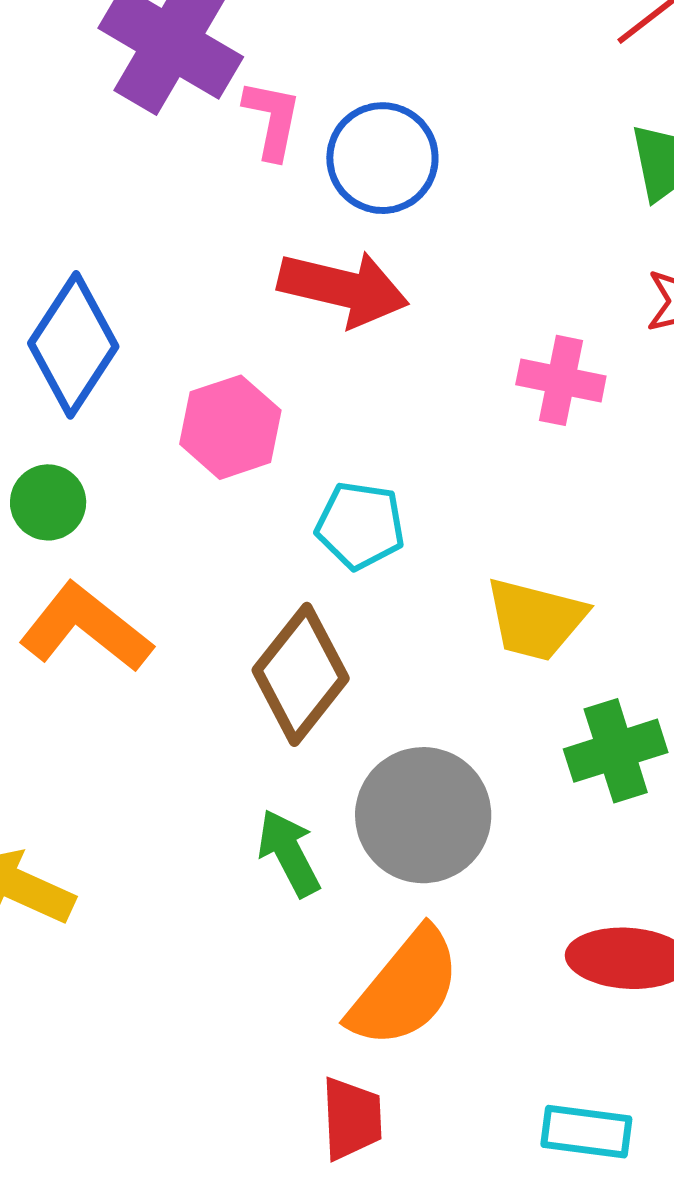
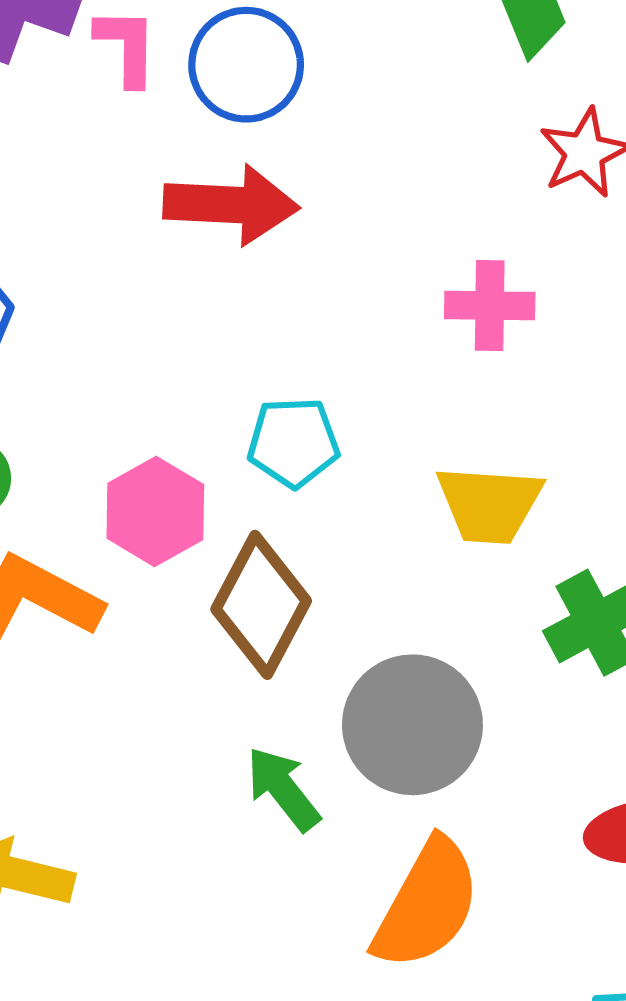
pink cross: (561, 380) -> (490, 306), moved
pink hexagon: (230, 427) -> (155, 511), moved

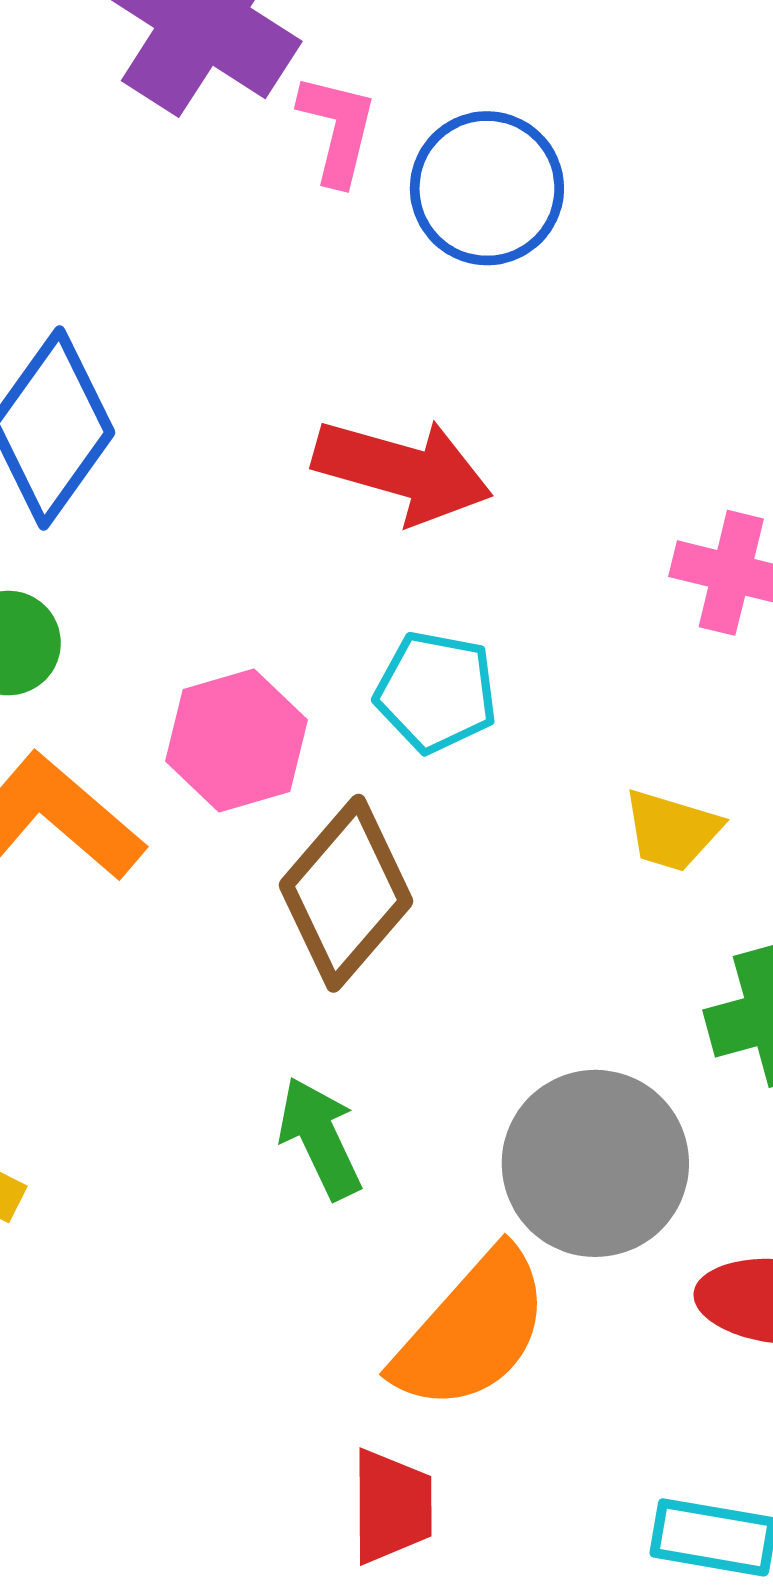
red arrow: (231, 205) -> (403, 471), moved
yellow trapezoid: (489, 504) -> (672, 830), size x0.7
gray circle: (412, 725) -> (595, 1163), moved

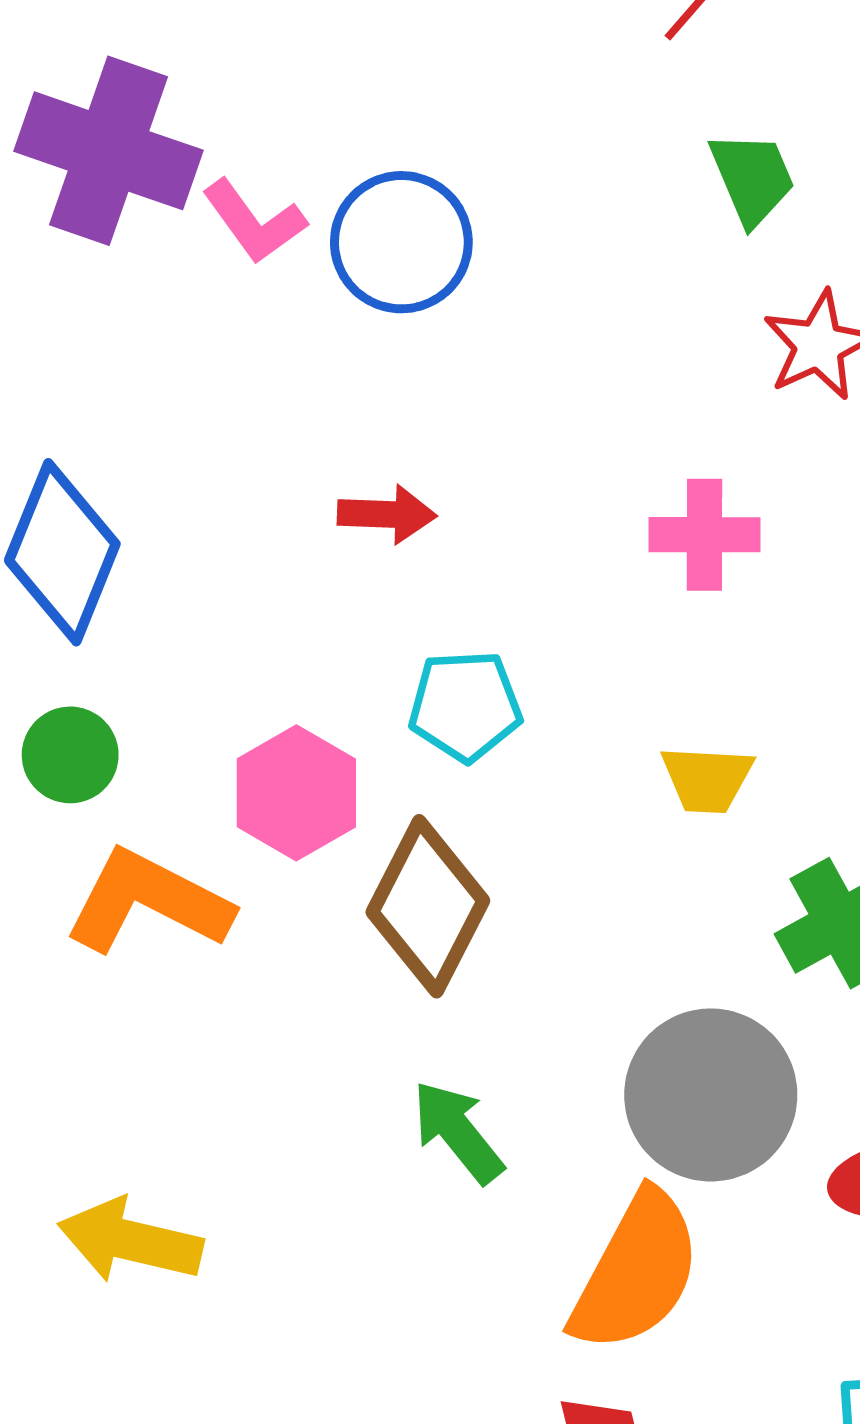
pink L-shape: (337, 129) -> (254, 222), turned 144
red arrow: (403, 471) -> (387, 514), size x0.6

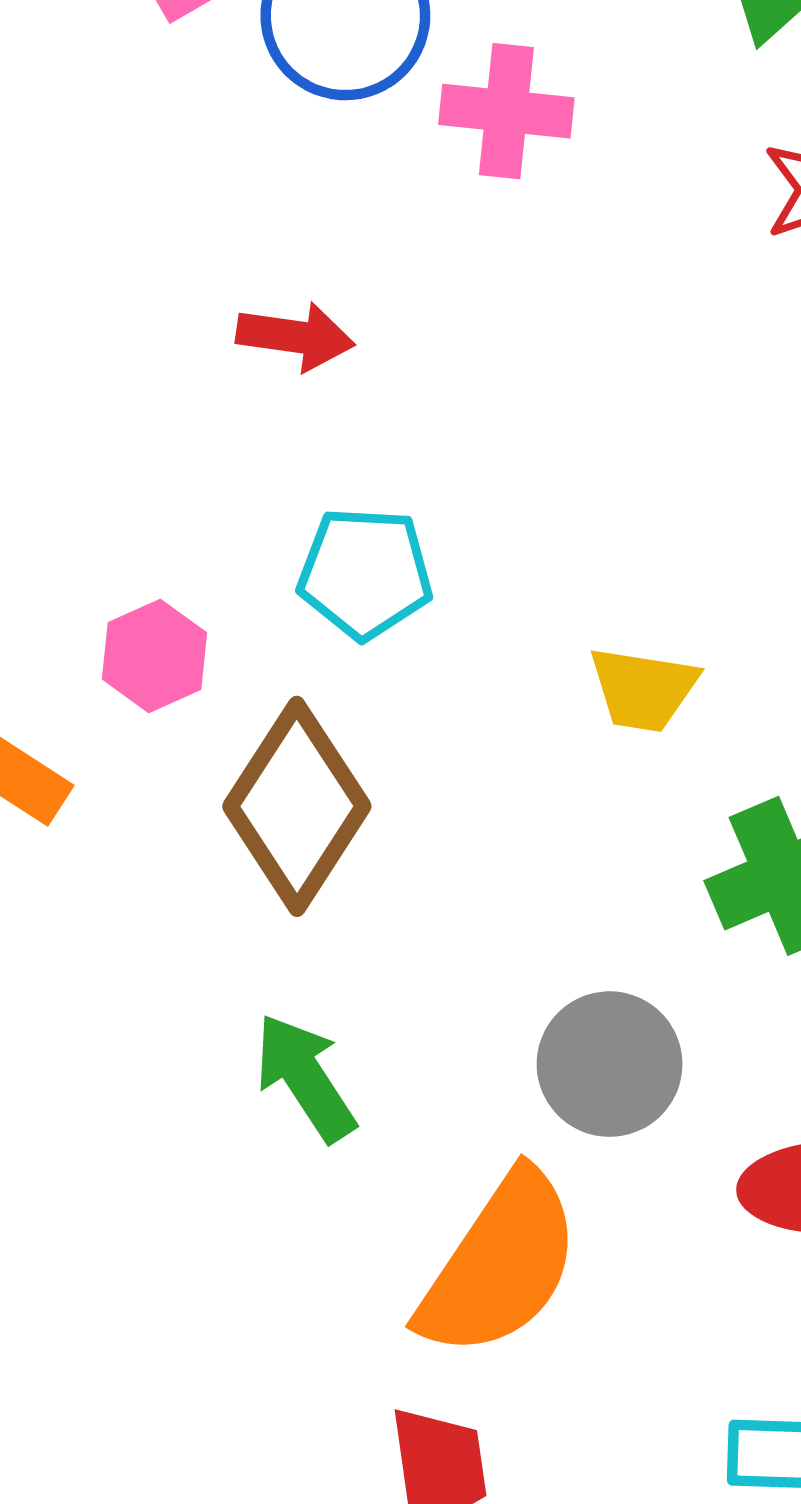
pink cross: (704, 535) -> (506, 111), moved
pink hexagon: (296, 793) -> (155, 656), size x0.7
gray circle: (711, 1095) -> (610, 1064), size x0.7

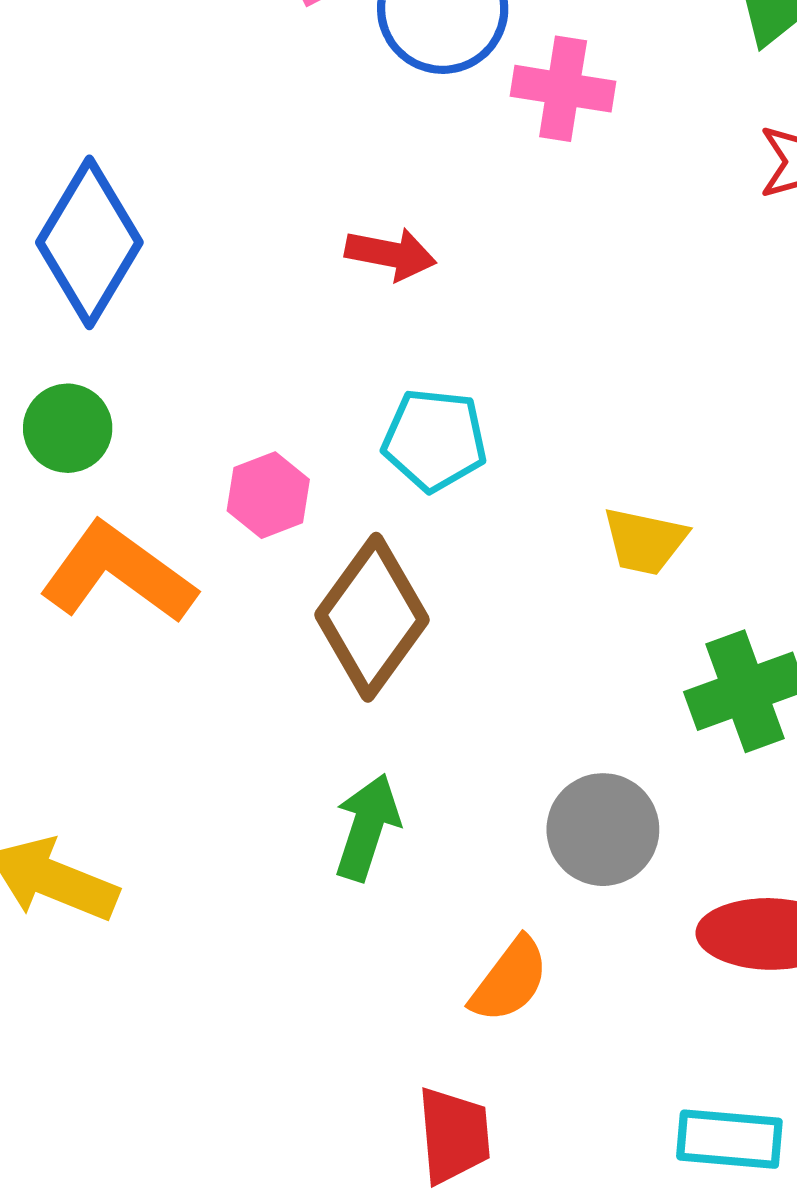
green arrow: (305, 1078) -> (367, 827), turned 48
orange semicircle: (500, 1265) -> (510, 980), size x0.6

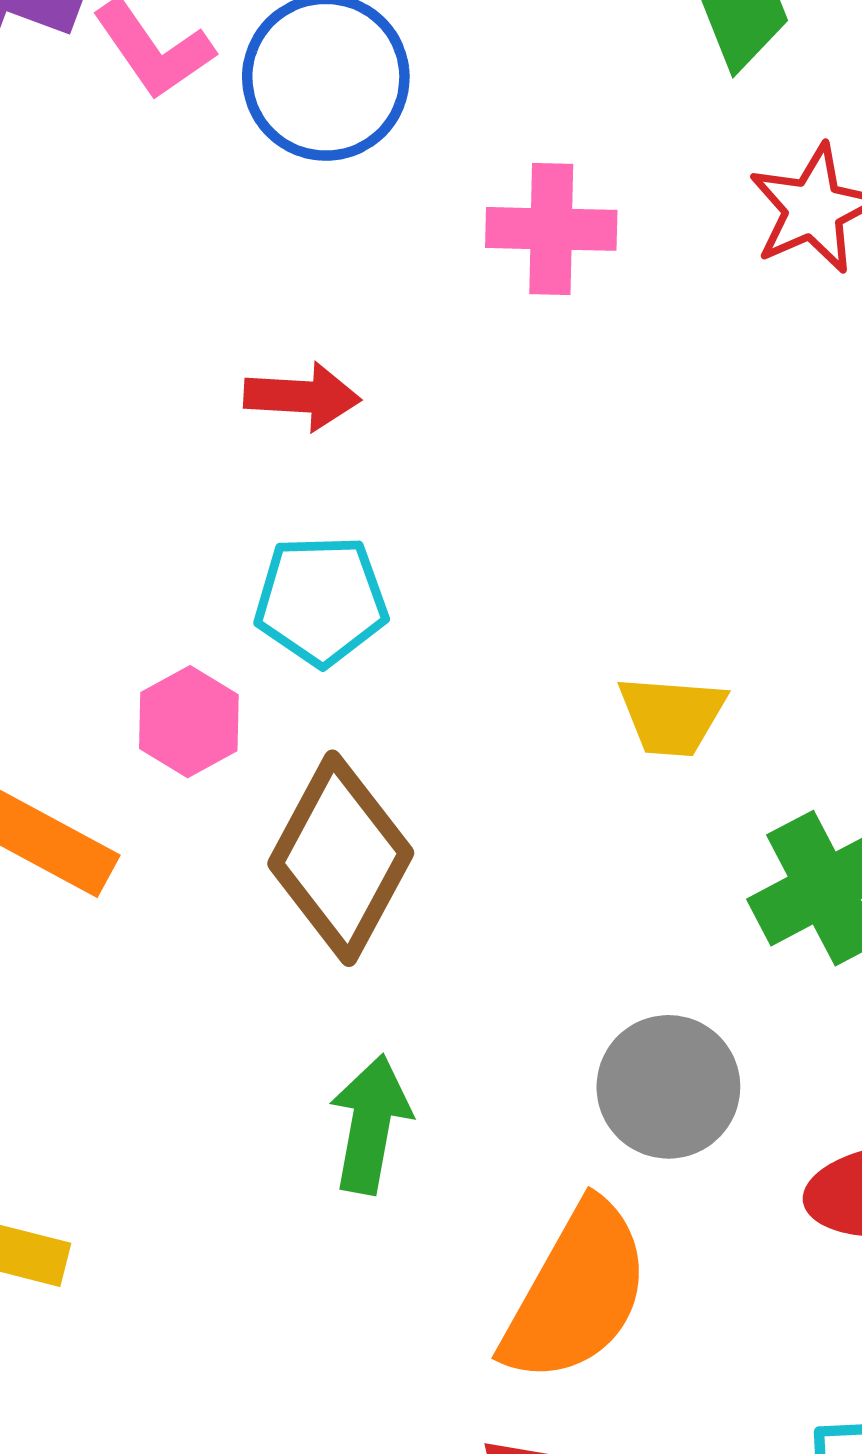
pink cross: (563, 89) -> (551, 229), moved
cyan pentagon: (435, 440) -> (321, 600), moved
orange semicircle: (510, 980) -> (576, 1293), size x1.6

